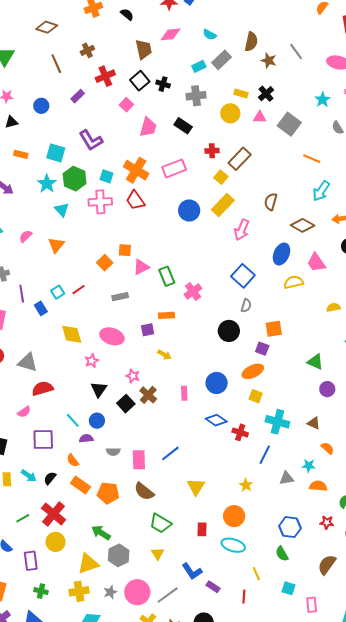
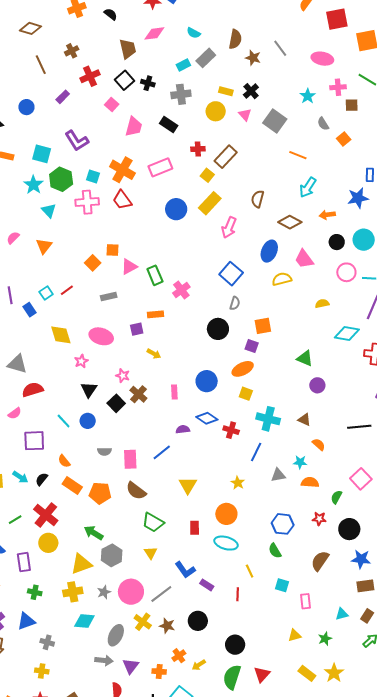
pink triangle: (260, 117) -> (245, 115), turned 48
purple semicircle: (86, 438) -> (183, 429), moved

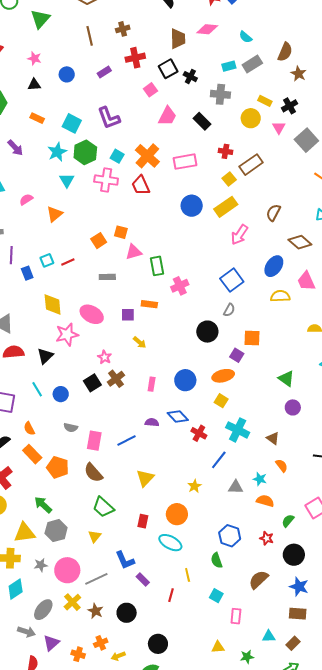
pink star: (81, 361) -> (67, 334), size x1.6
black triangle: (89, 390) -> (45, 356), moved
cyan diamond: (84, 621) -> (16, 589), turned -50

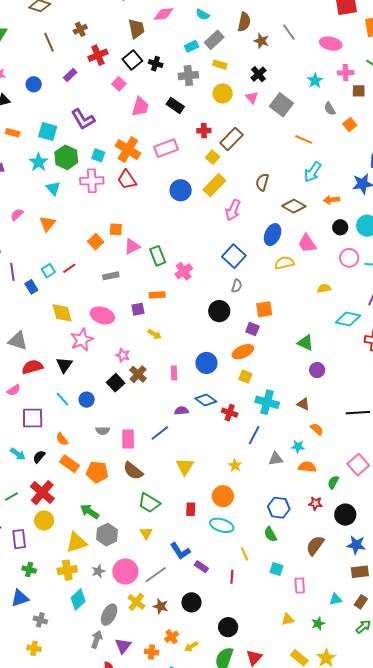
yellow rectangle: (265, 101) -> (220, 65), moved
gray arrow: (26, 632) -> (97, 639), turned -78

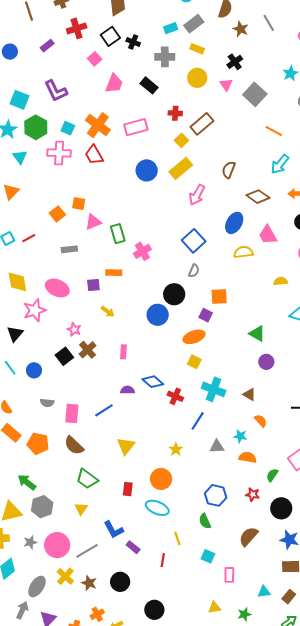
blue circle: (206, 363) -> (158, 315), moved

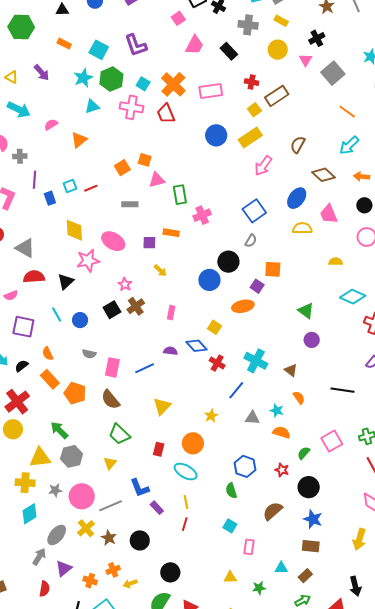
cyan triangle: (20, 157) -> (92, 106), turned 42
yellow square: (194, 362) -> (214, 327), moved
yellow line: (177, 538) -> (186, 502), moved

